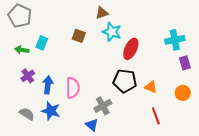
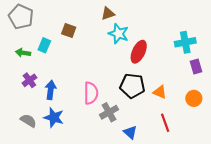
brown square: (79, 36) -> (69, 30), moved
pink semicircle: (73, 88) -> (91, 93), moved
blue triangle: (92, 125) -> (130, 132), moved

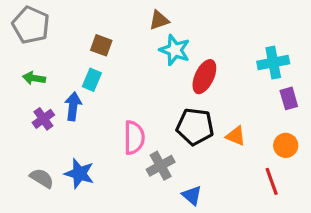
cyan rectangle: (44, 45) -> (92, 80), moved
blue arrow: (51, 90) -> (73, 106), moved
red line: (165, 123) -> (272, 181), moved

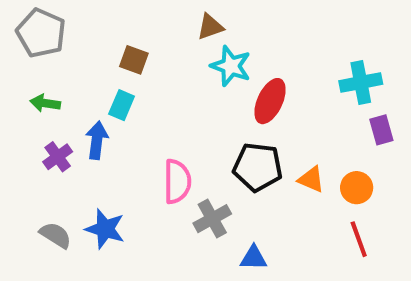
orange circle: (286, 145) -> (357, 188), moved
blue triangle: (192, 195) -> (254, 258), turned -40

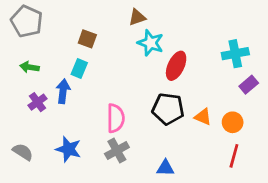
purple rectangle: (381, 130) -> (249, 85), turned 66
gray cross: (212, 219) -> (117, 151), moved
gray semicircle: (56, 235) -> (23, 152), moved
red line: (359, 239) -> (234, 156), turned 35

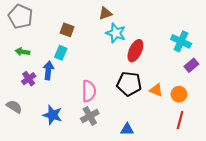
cyan cross: (235, 54) -> (181, 41), turned 36
gray semicircle: (23, 152) -> (14, 107), moved

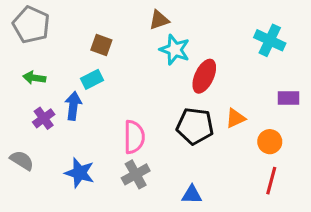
cyan cross: (181, 41) -> (270, 40), moved
cyan rectangle: (61, 53) -> (92, 79), turned 40
purple rectangle: (191, 65) -> (288, 98), turned 40
orange triangle: (156, 90) -> (235, 118), moved, turned -48

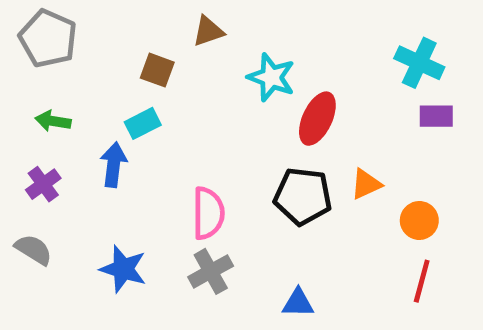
brown triangle: (159, 20) -> (208, 31), moved
purple rectangle: (288, 98) -> (436, 116), moved
purple cross: (44, 118) -> (43, 184), moved

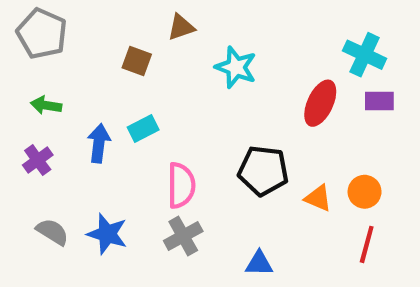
red ellipse: (317, 119) -> (320, 103), moved
cyan rectangle: (143, 123) -> (143, 128), moved
orange triangle: (366, 184) -> (318, 198), moved, turned 48
gray semicircle: (34, 250) -> (52, 232), moved

